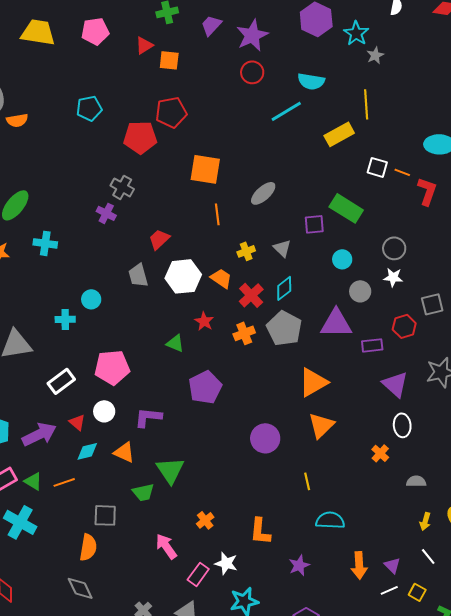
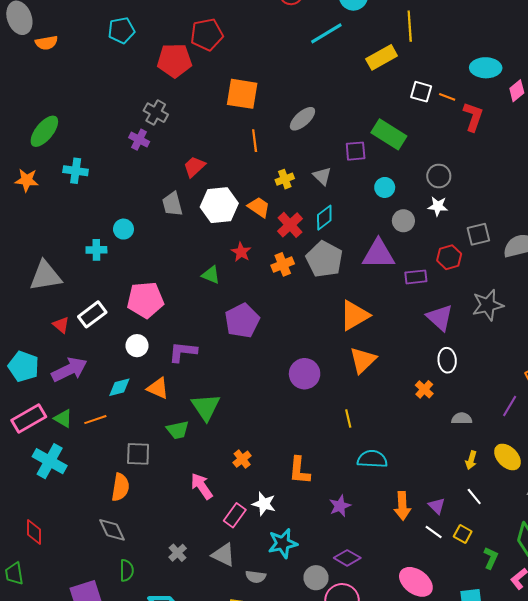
red triangle: (77, 422) -> (61, 325), moved
white line: (389, 590) -> (434, 532), turned 60

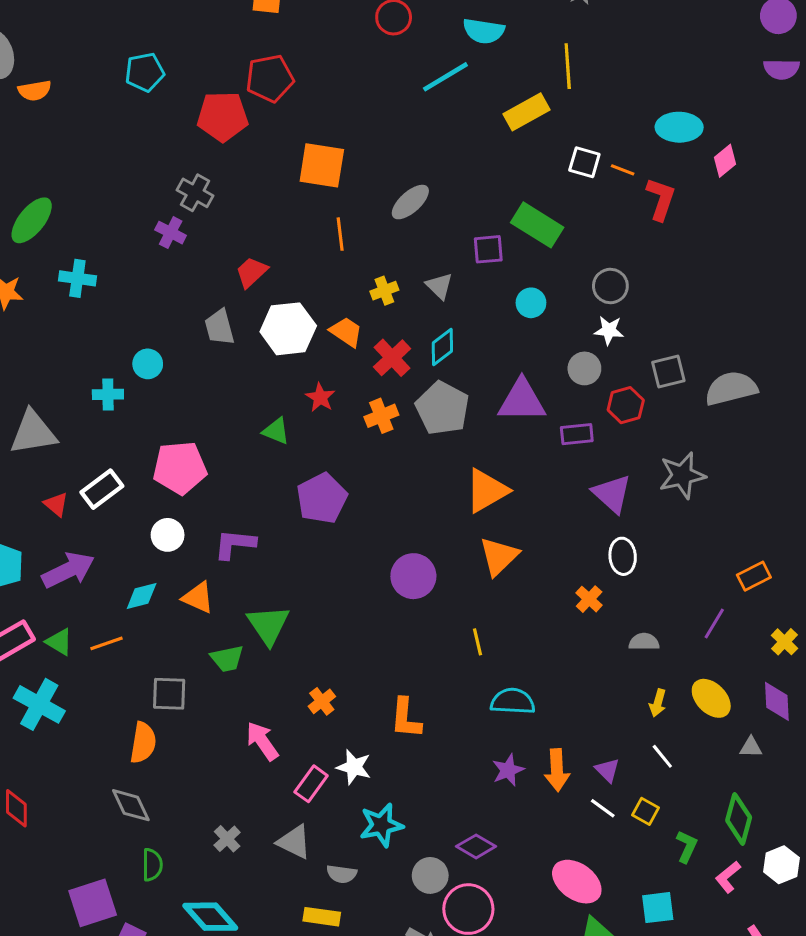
gray circle: (403, 221) -> (584, 368), moved
purple star: (340, 506) -> (508, 770), moved

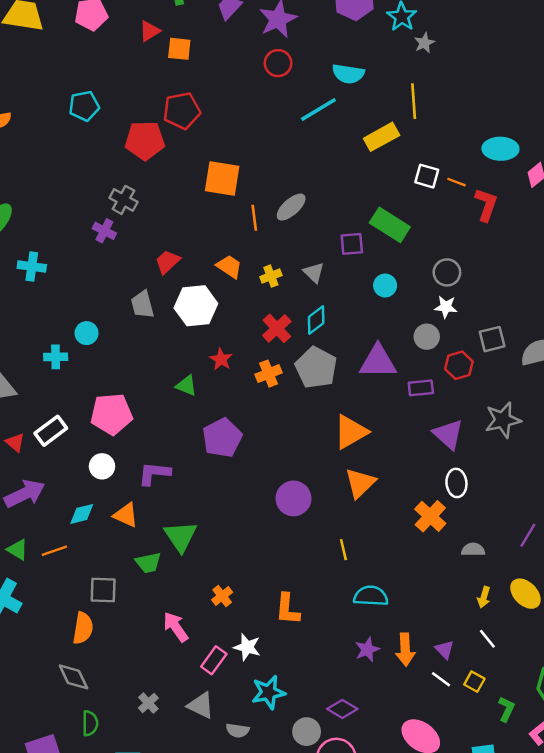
orange line: (340, 234) -> (254, 218), moved
orange trapezoid: (346, 332) -> (229, 266), moved
orange cross: (589, 599) -> (430, 516), size x1.5

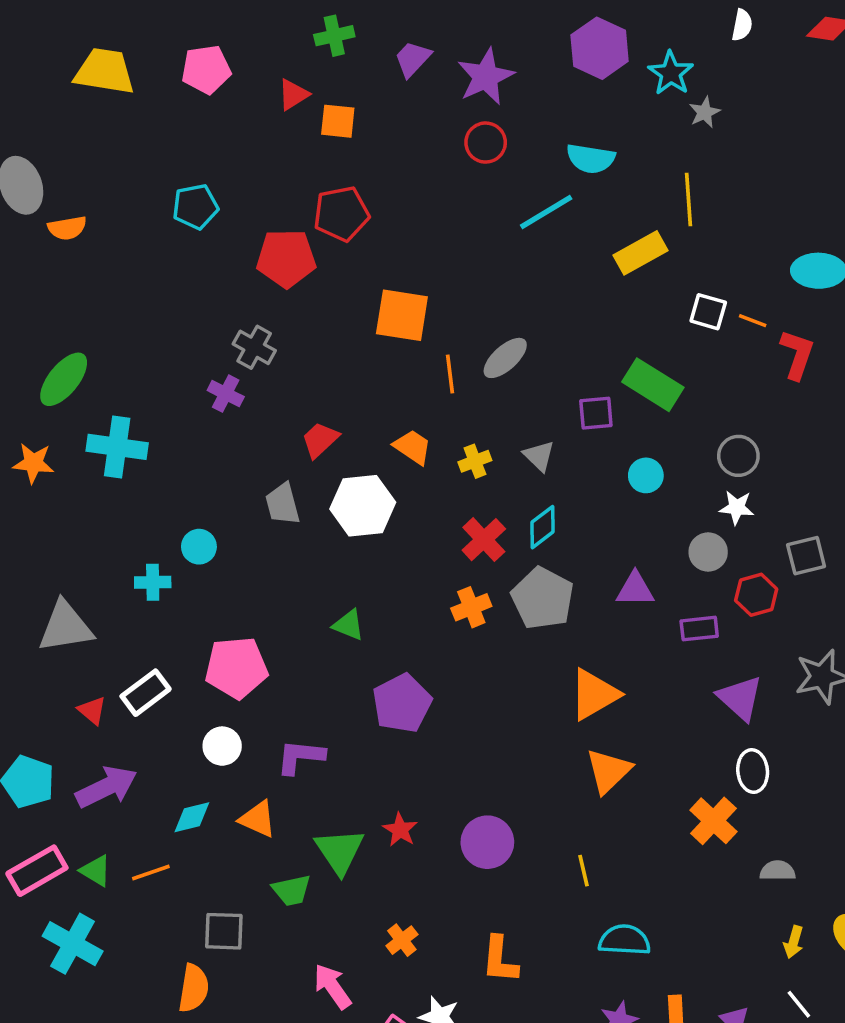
cyan cross: (32, 266) -> (117, 447), size x1.4
red star: (221, 359) -> (400, 830), moved
purple triangle: (378, 362) -> (635, 589), size x0.7
purple circle: (293, 498) -> (487, 842), moved

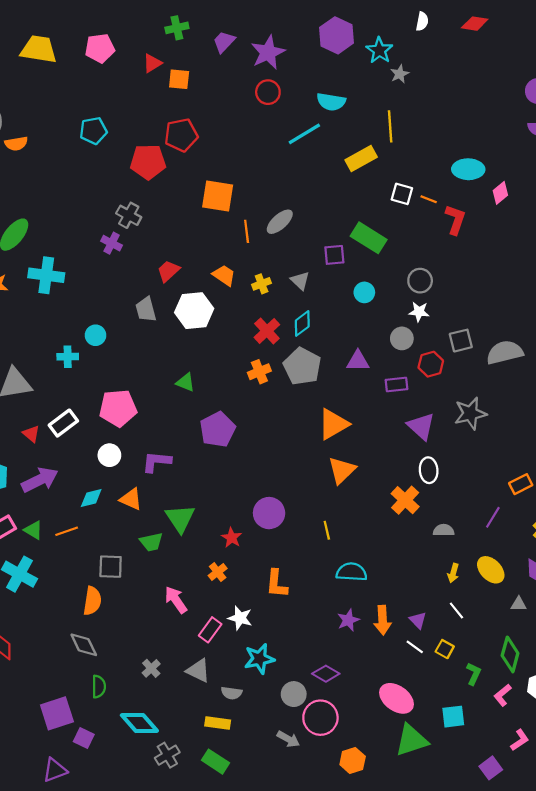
red star: (400, 830) -> (232, 538), moved

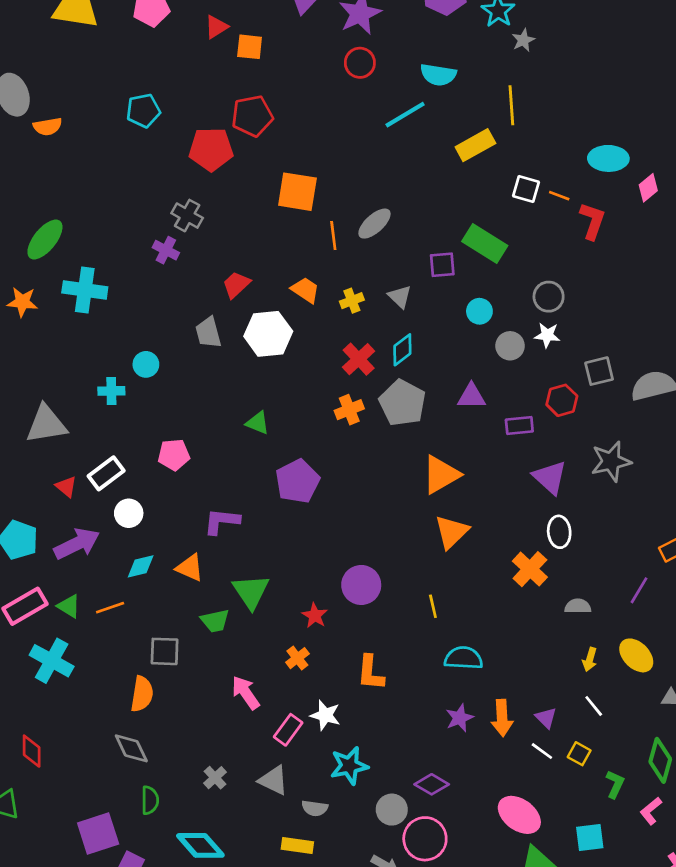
gray circle: (402, 338) -> (510, 346), moved
pink pentagon: (118, 408) -> (174, 455), size x0.7
white circle: (109, 455) -> (129, 513), moved

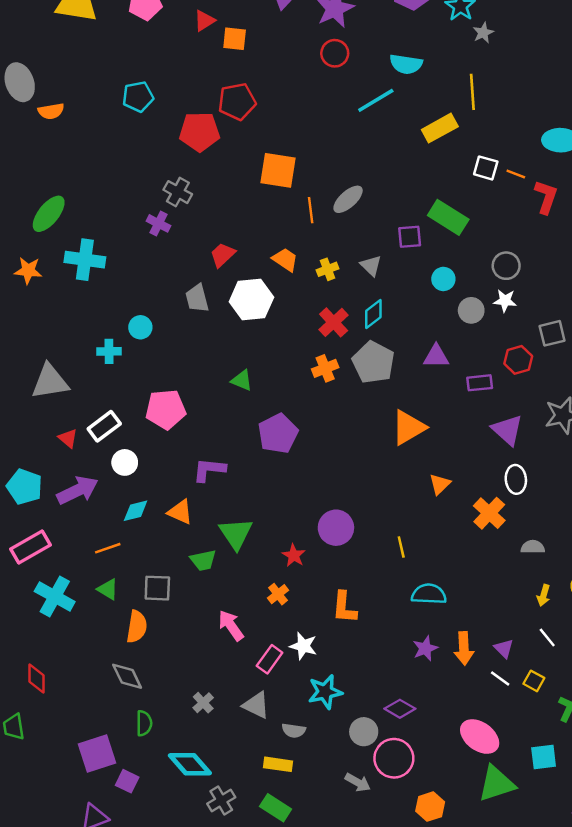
pink pentagon: (174, 455) -> (166, 409), size x1.4
orange triangle: (452, 532) -> (440, 484), moved, size x0.7
green triangle: (69, 606) -> (108, 589), moved

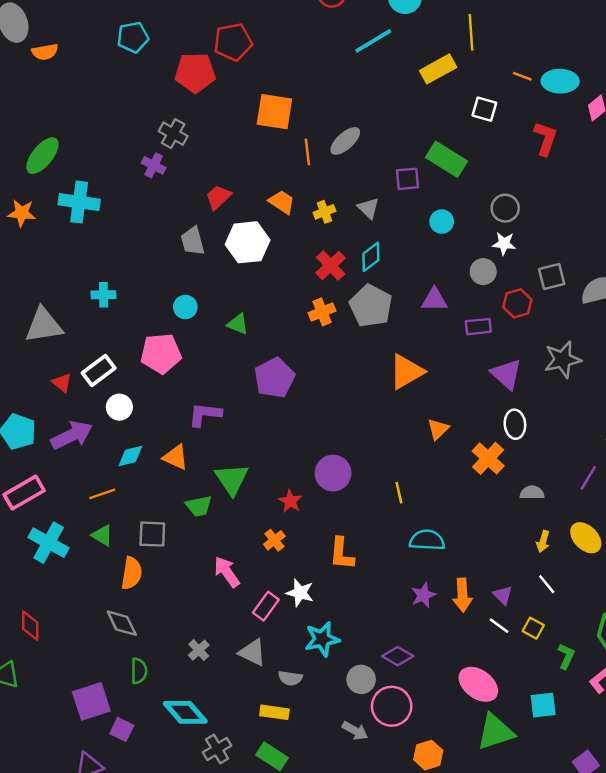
orange line: (516, 174) -> (522, 76), moved
gray circle: (471, 310) -> (483, 272), moved
cyan circle: (140, 327) -> (185, 307), moved

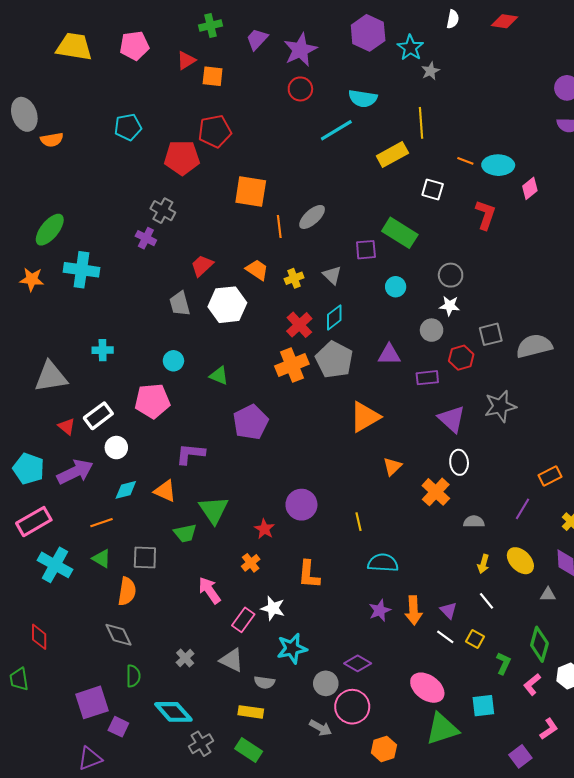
orange cross: (322, 312) -> (292, 365), size x1.4

